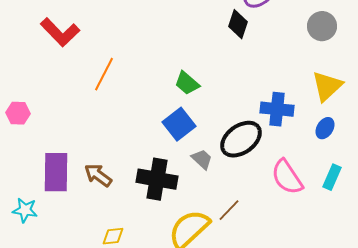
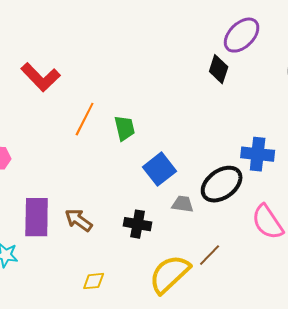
green trapezoid: (187, 83) -> (125, 128), moved, turned -144
gray trapezoid: (202, 159) -> (183, 204), turned -35
black cross: (157, 179) -> (138, 224), size x0.7

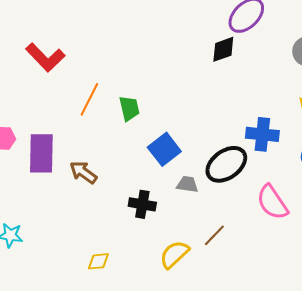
black diamond: (219, 69) -> (223, 49), turned 52
purple rectangle: (37, 217) -> (41, 153), moved
brown arrow: (79, 220) -> (83, 172), moved
yellow semicircle: (170, 274) -> (174, 254), size x0.7

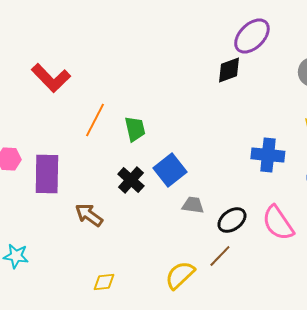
black ellipse: (226, 164) -> (232, 220), moved, size x0.7
brown arrow: (83, 172) -> (89, 215), moved
black cross: (142, 204) -> (131, 180), moved, turned 32

